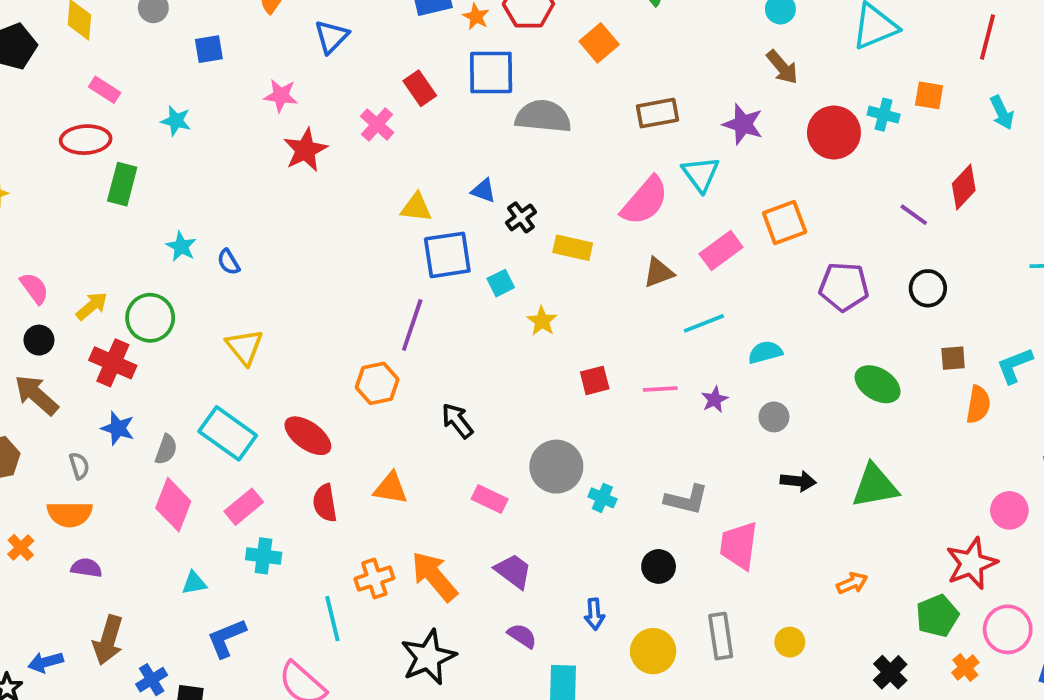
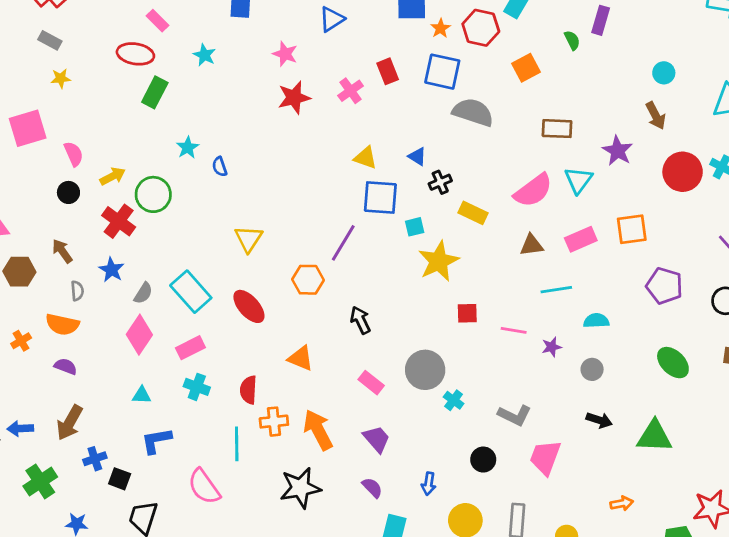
yellow star: (542, 321) -> (439, 261), size x1.8
yellow triangle: (245, 347) -> (249, 239), moved
brown arrow: (36, 395) -> (62, 251), moved, size x0.7
red semicircle: (325, 503) -> (248, 390), moved

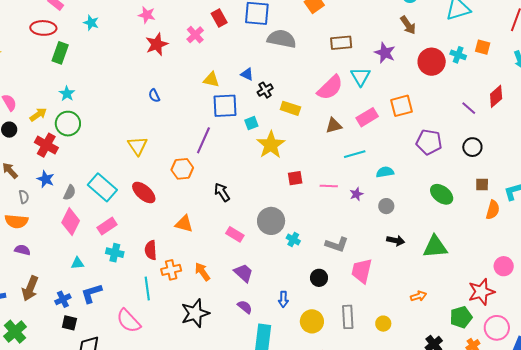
cyan star: (188, 148) -> (67, 94), moved
blue semicircle: (220, 167) -> (154, 96), moved
orange arrow: (318, 430) -> (202, 272), size x0.7
blue cross: (95, 459) -> (63, 299), moved

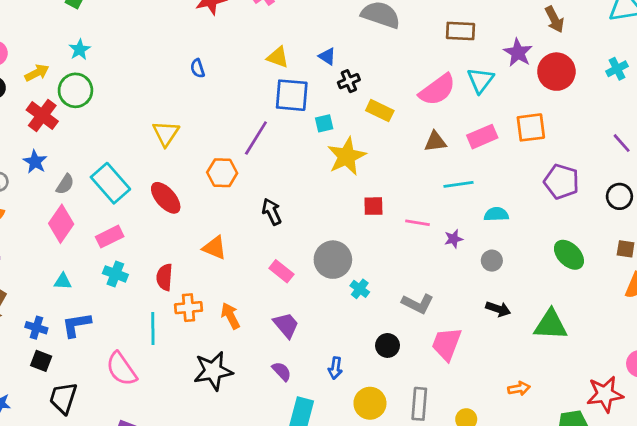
cyan cross: (458, 55) -> (617, 69), turned 35
red circle: (432, 62) -> (556, 72), moved
blue cross: (63, 299) -> (36, 328), turned 35

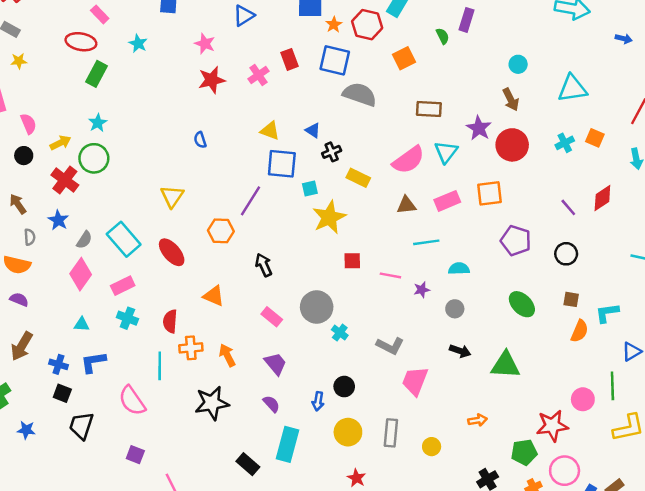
black circle: (388, 345) -> (344, 387), moved

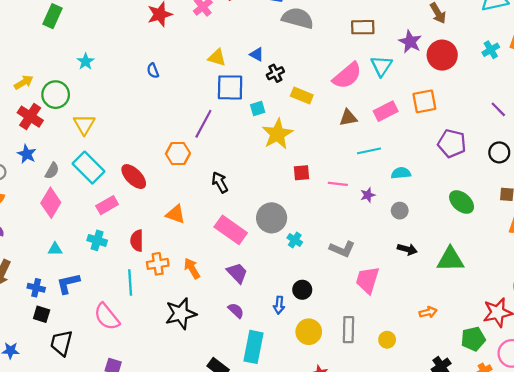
cyan star: (98, 123) -> (86, 62), moved
yellow triangle: (172, 196) -> (84, 124), moved
pink rectangle: (123, 286) -> (107, 205), moved
pink rectangle: (272, 317) -> (231, 230), size x1.6

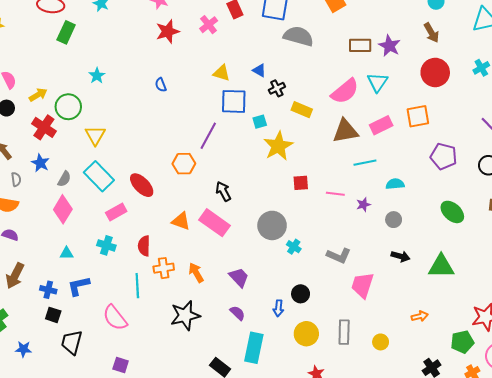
purple star: (410, 42) -> (389, 46), moved
brown triangle: (348, 118) -> (345, 131), size x1.5
pink rectangle: (231, 230) -> (215, 223), moved

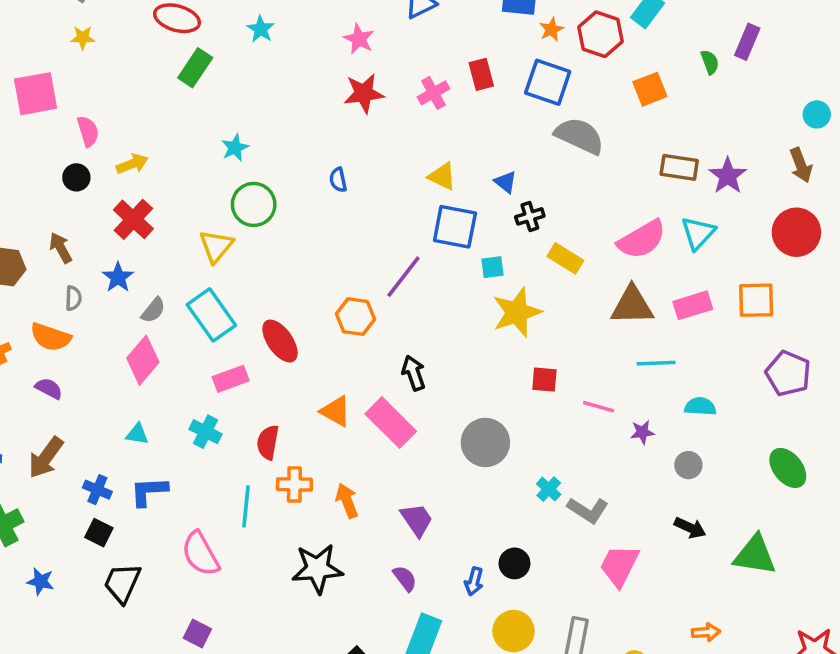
green circle: (68, 107) -> (254, 204), moved
cyan cross: (294, 247) -> (549, 489), moved

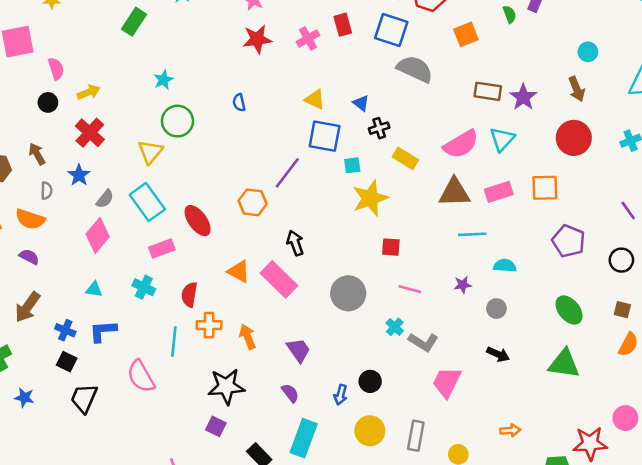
pink line: (599, 407) -> (410, 289), moved
green triangle: (755, 555) -> (564, 364), moved
purple square: (197, 634) -> (216, 426), moved

